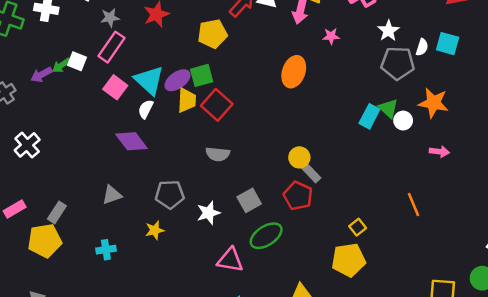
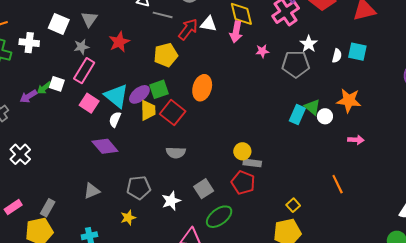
gray pentagon: (398, 63) -> (296, 64), moved
orange ellipse: (294, 72) -> (202, 88), moved
gray rectangle: (311, 172) -> (252, 163), turned -36

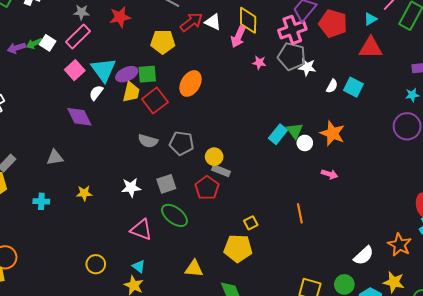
white star: (309, 44) -> (307, 67), turned 30
gray pentagon: (296, 64) -> (292, 56), moved
gray pentagon: (139, 188) -> (182, 143), moved
green ellipse: (219, 217) -> (174, 215), turned 60

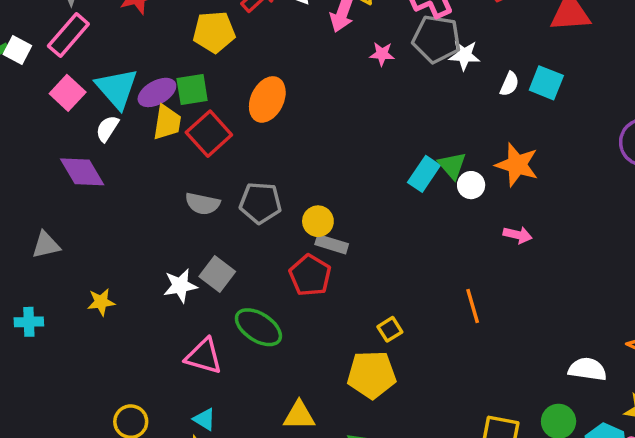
gray square: (166, 184) -> (217, 274), moved, turned -30
white semicircle: (364, 256) -> (587, 369), turned -125

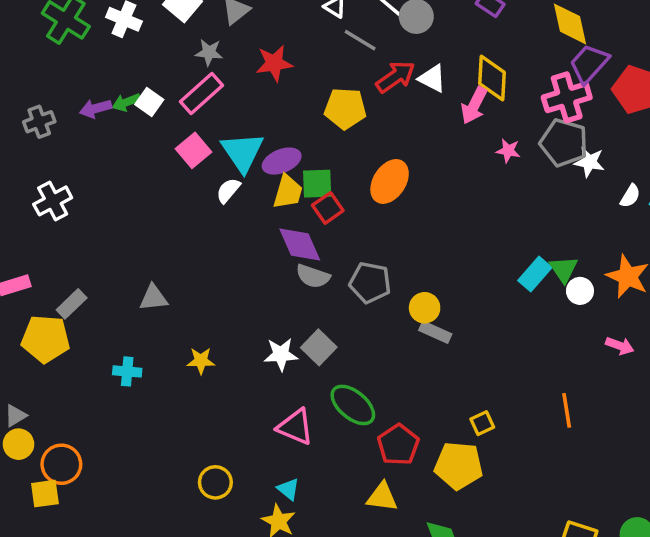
green square: (192, 90) -> (317, 184), moved
red square: (209, 134) -> (328, 208), size x0.7
purple diamond: (82, 172) -> (300, 244), moved
red pentagon: (310, 275) -> (398, 445), moved

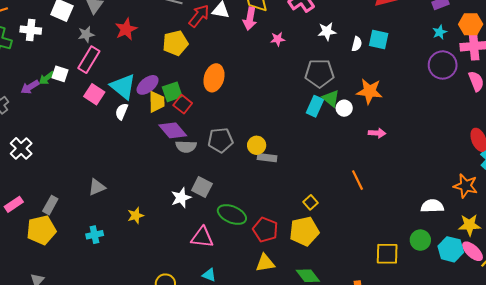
gray pentagon: (564, 143) -> (319, 73), moved

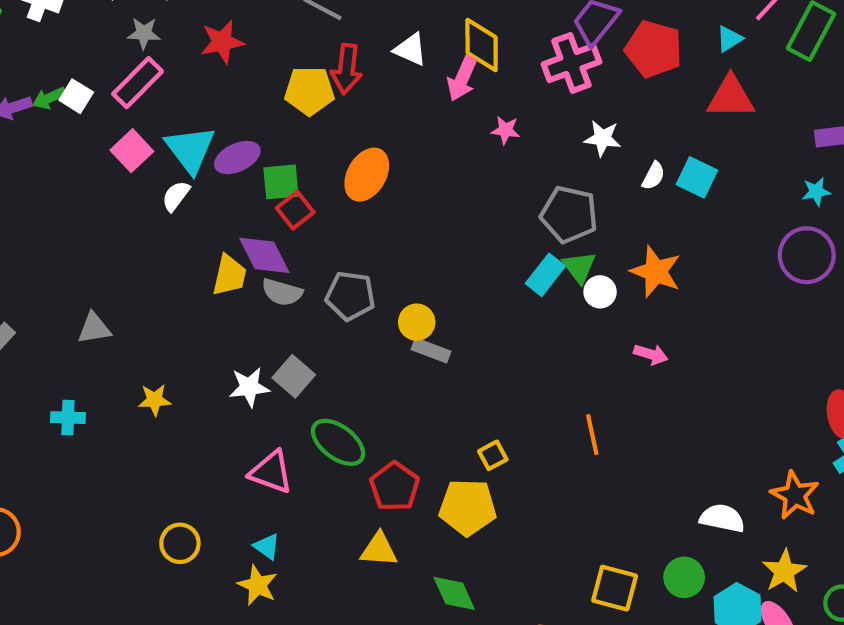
red arrow: (199, 16) -> (347, 69), moved, turned 135
yellow trapezoid: (157, 102) -> (229, 275), moved
yellow star: (469, 225) -> (784, 571), turned 30

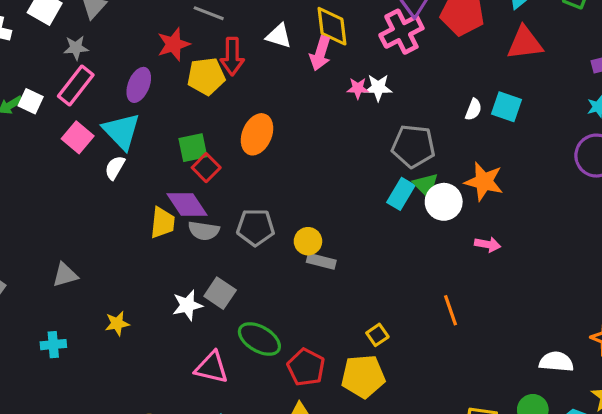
red star: (222, 42) -> (174, 44), moved
white star: (603, 138) -> (378, 88), moved
purple ellipse: (237, 158) -> (139, 85), moved, turned -36
white circle: (600, 292) -> (444, 202), size x1.5

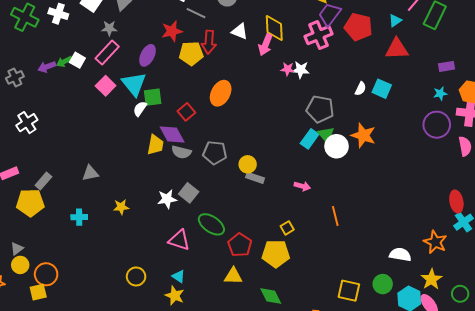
green square: (193, 148) -> (153, 97), moved
white semicircle: (115, 168) -> (140, 109), moved
pink arrow: (488, 244) -> (302, 186), moved

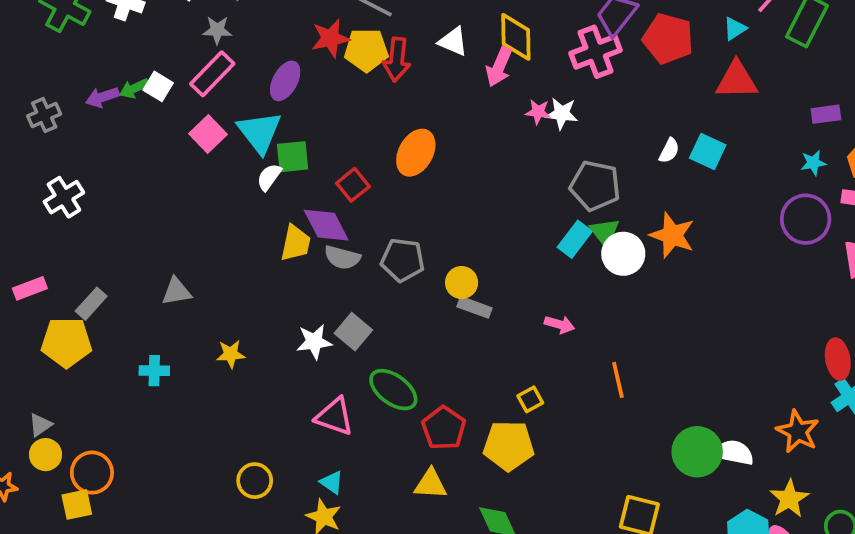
yellow pentagon: (191, 53) -> (366, 50), moved
green circle: (383, 284) -> (697, 452), moved, size x1.4

